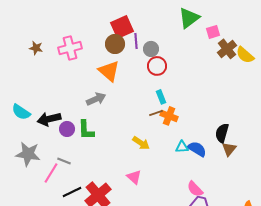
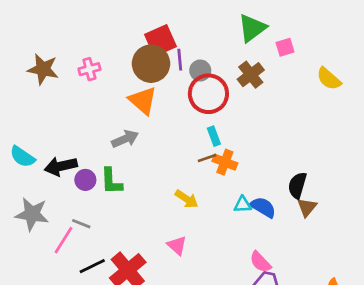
brown circle: (115, 44) -> (151, 64), size x1.4
brown star: (36, 48) -> (43, 69), size x1.6
pink cross: (70, 48) -> (89, 69), size x0.7
brown cross: (227, 49) -> (251, 75), moved
red circle: (157, 66) -> (208, 94), size x1.5

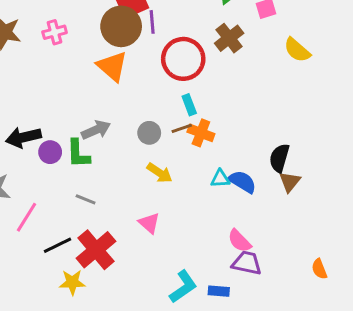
gray circle: (200, 71) -> (149, 133), moved
yellow semicircle: (329, 79) -> (297, 50), moved
gray arrow: (125, 139) -> (96, 130), moved
gray line: (81, 224) -> (86, 199), moved

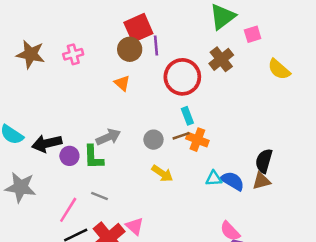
brown circle: (121, 26) -> (130, 49), size x0.7
orange triangle: (112, 66) -> (122, 83), size x0.6
brown triangle: (290, 182) -> (261, 181), moved, turned 36
pink line: (26, 217) -> (68, 210), moved
pink triangle: (149, 223) -> (135, 226), moved

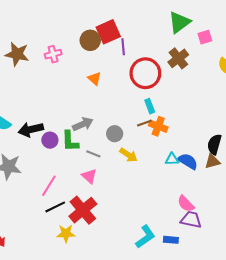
brown circle: (130, 49) -> (90, 40), moved
gray circle: (153, 140) -> (115, 134), moved
gray line: (100, 196) -> (93, 154), moved
pink triangle: (135, 226) -> (89, 176), moved

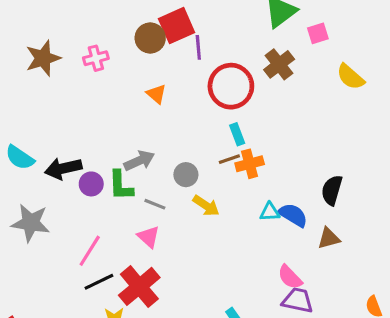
brown star: (17, 54) -> (43, 58), turned -30
orange cross: (158, 126) -> (250, 164), turned -36
brown triangle: (212, 161) -> (329, 238), moved

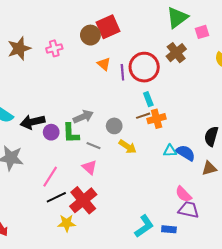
purple line: (198, 47) -> (122, 72), moved
orange triangle: (156, 94) -> (104, 64), moved

